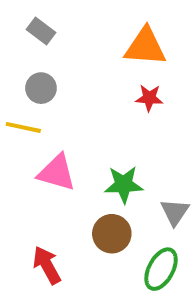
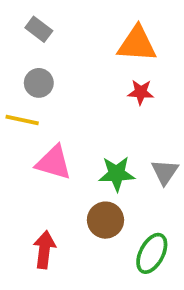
gray triangle: (175, 212) -> (165, 172), moved
red arrow: (47, 265) -> (44, 250), turned 36

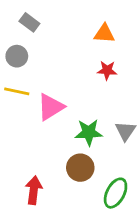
orange triangle: (137, 44) -> (104, 34), size x0.7
gray circle: (39, 83) -> (17, 56), moved
pink triangle: (54, 163) -> (51, 107), moved, turned -48

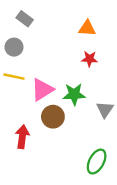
green star: (89, 132) -> (74, 94), moved
brown circle: (80, 168) -> (53, 117), moved
red arrow: (34, 190) -> (22, 137), moved

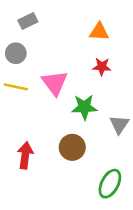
gray rectangle: (25, 19) -> (28, 21), turned -63
pink triangle: (42, 90) -> (55, 83), moved, turned -35
brown circle: (53, 117) -> (72, 147), moved

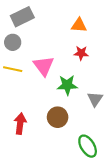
gray rectangle: (28, 21) -> (22, 17), size x1.5
green ellipse: (110, 184) -> (88, 146), turned -60

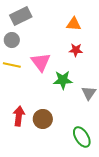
brown circle: (58, 117) -> (43, 119), moved

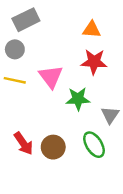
red star: (76, 50) -> (94, 62), size x1.5
red arrow: (19, 116) -> (24, 143), turned 138
green ellipse: (82, 137) -> (94, 145), moved

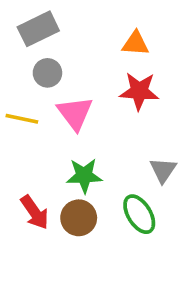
gray circle: (15, 49) -> (47, 73), moved
green star: (78, 99) -> (84, 176), moved

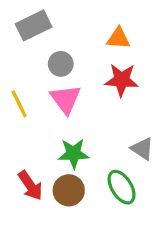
gray circle: (47, 73) -> (61, 64), moved
yellow line: (22, 119) -> (19, 104), turned 52
gray triangle: (163, 170) -> (142, 149), turned -30

